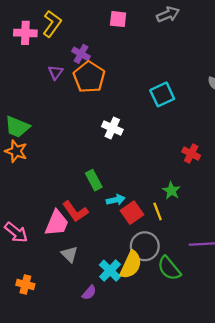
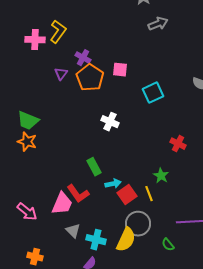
pink square: (118, 19) -> (120, 70), moved
green semicircle: (169, 268) -> (168, 245), moved, size x0.6
cyan cross: (110, 271) -> (96, 240), moved, turned -30

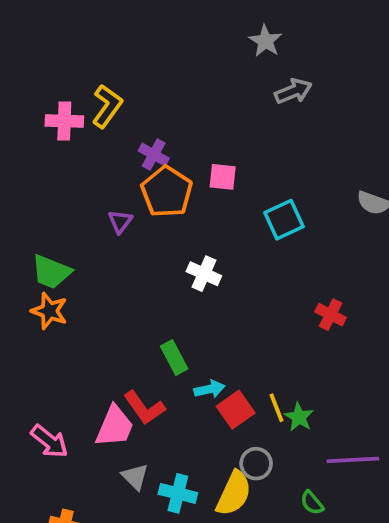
purple triangle: (61, 74) -> (120, 222), moved
green star: (161, 176) -> (299, 417), moved
gray circle: (138, 224) -> (256, 464), size x0.7

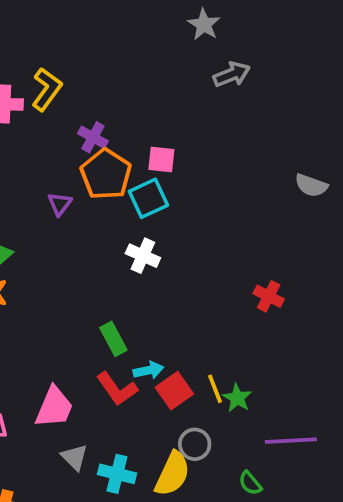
cyan square: (284, 220) -> (148, 198), moved
red L-shape: (144, 408) -> (117, 389), moved

